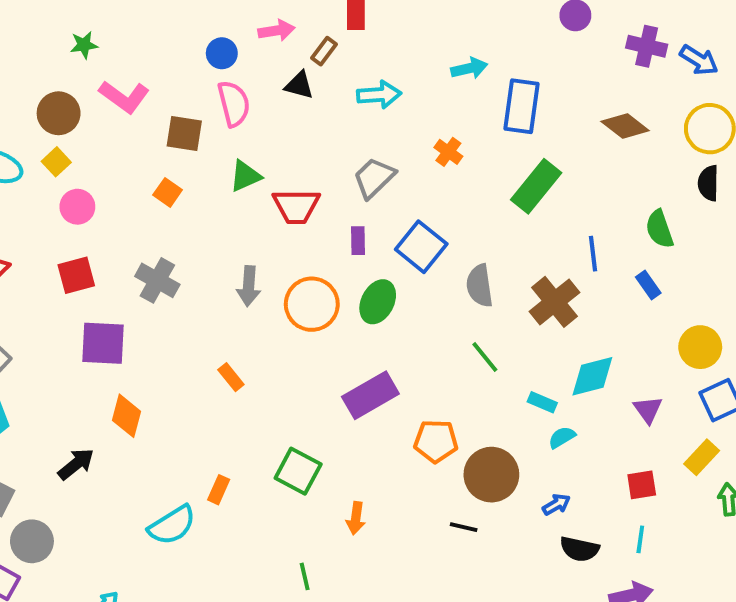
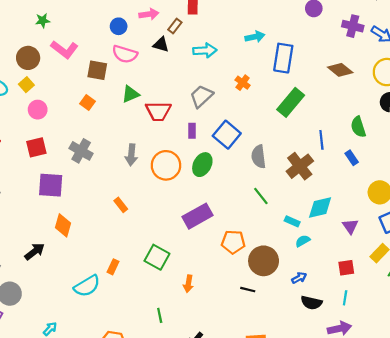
pink semicircle: (234, 104) -> (125, 54), turned 120

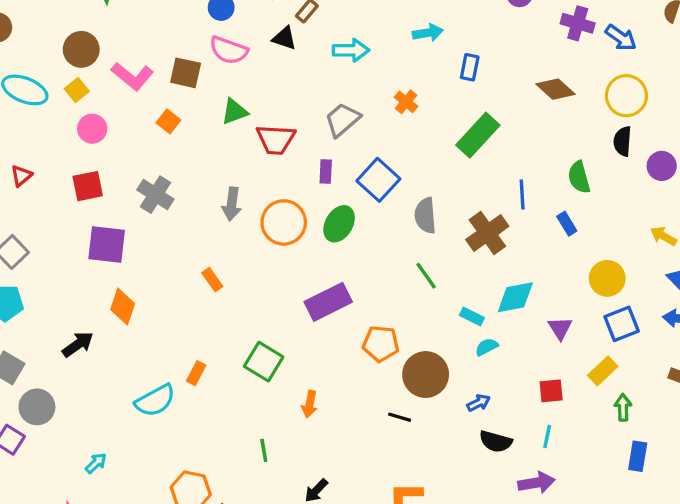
pink L-shape: (64, 49) -> (132, 76), moved
blue rectangle: (283, 58) -> (470, 67), size x0.6

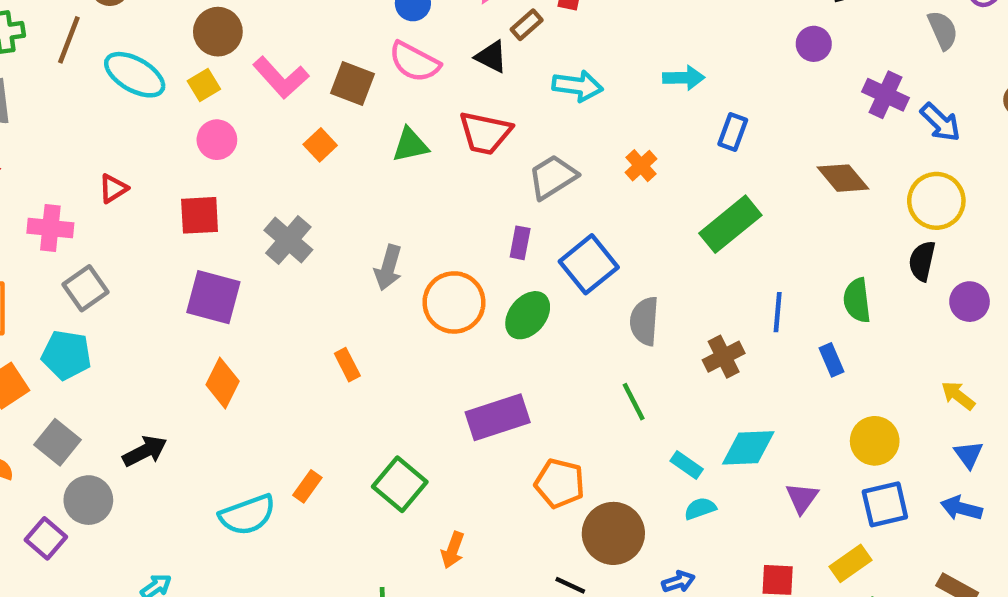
red trapezoid: (276, 139) -> (485, 133), moved
brown cross: (487, 233) -> (724, 357), size x0.7
black arrow: (78, 344) -> (145, 451), moved

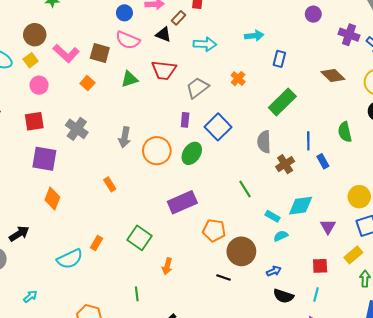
gray semicircle: (644, 321) -> (264, 142), moved
blue rectangle: (832, 360) -> (323, 161), moved

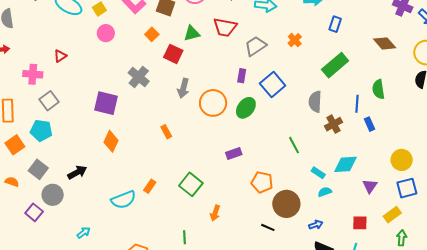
red square: (34, 121) -> (173, 54), moved, turned 30
green semicircle: (345, 132) -> (378, 89), moved
purple rectangle: (182, 202) -> (234, 154), size x0.6

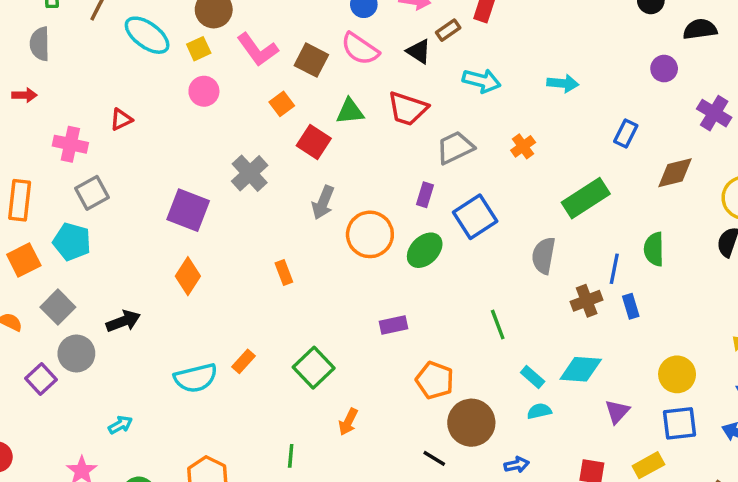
blue rectangle: (335, 24) -> (626, 134), moved
brown diamond: (385, 43) -> (675, 173), turned -70
brown cross: (334, 124) -> (587, 301), moved

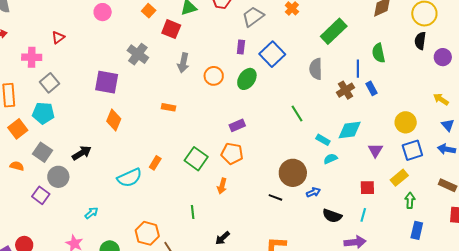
orange circle: (370, 234) -> (214, 76), size x0.7
orange rectangle: (284, 273) -> (169, 107), turned -48
orange pentagon: (435, 380) -> (232, 154), moved
blue arrow: (517, 465) -> (313, 192), moved

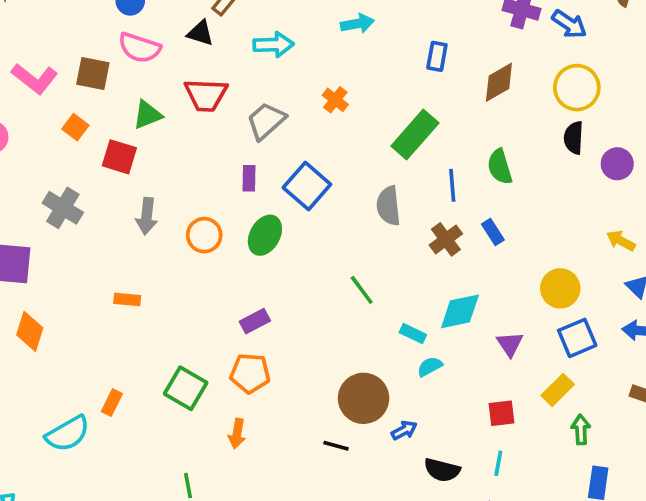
blue line: (358, 69) -> (452, 185), moved

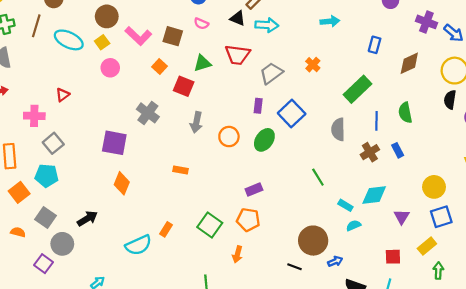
cyan arrow: (274, 45) -> (267, 25), moved
pink semicircle: (139, 48) -> (201, 24), size x0.6

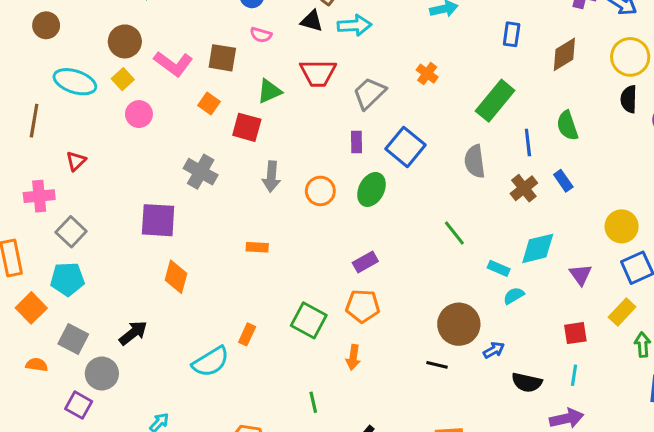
brown line: (36, 26) -> (34, 121), moved

